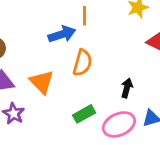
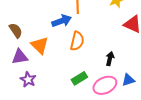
orange triangle: (42, 82) -> (40, 45), moved

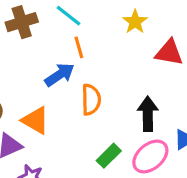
black arrow: (110, 59) -> (148, 114), size x1.5

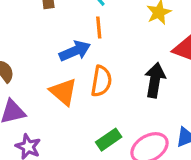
black arrow: (148, 114) -> (155, 80), moved
orange triangle: (35, 120) -> (63, 92), moved

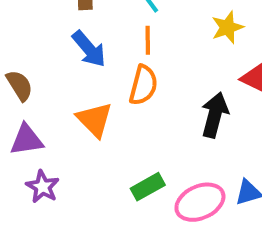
blue arrow: (75, 51) -> (89, 49), moved, turned 68
orange semicircle: (101, 81) -> (143, 85), moved

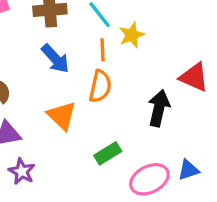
yellow star: (227, 27) -> (132, 35), moved
green rectangle: (148, 187) -> (108, 153), moved

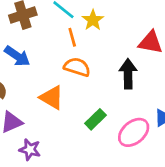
blue arrow: (55, 59) -> (17, 56), moved
orange semicircle: (100, 86) -> (77, 67), turned -72

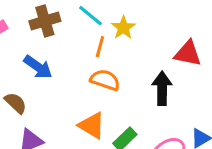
orange line: (72, 37) -> (100, 47), turned 30
orange triangle: (52, 97) -> (92, 125), moved

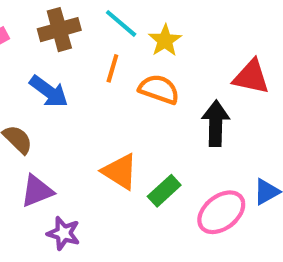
orange line: (100, 47) -> (112, 68), moved
orange semicircle: (105, 80) -> (159, 89), moved

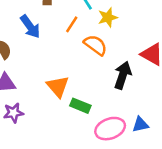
green rectangle: (164, 191) -> (80, 106), turned 48
purple star: (64, 233) -> (13, 113), turned 30

